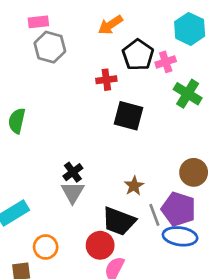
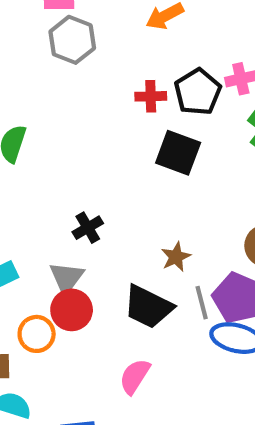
black pentagon: (138, 55) -> (198, 92), moved
gray triangle: (73, 192) -> (67, 278), moved
red circle: (100, 245) -> (72, 310), moved

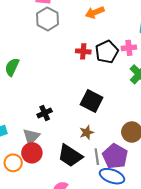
black square: (178, 153) -> (92, 101), moved

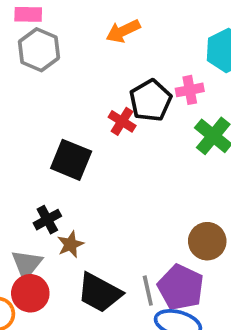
red cross: (83, 51) -> (122, 121), moved, turned 32
black square: (92, 101) -> (71, 160), moved
brown star: (87, 132) -> (70, 244), moved

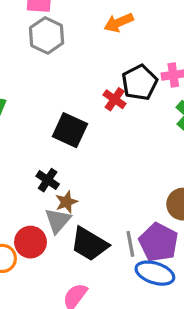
black cross: (47, 220) -> (48, 180), turned -30
gray triangle: (27, 264) -> (58, 221), moved

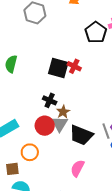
red cross: (115, 99) -> (74, 66), moved
red circle: (30, 242) -> (45, 126), moved

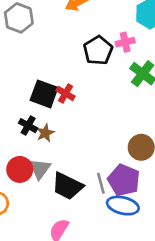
black cross: (50, 100) -> (28, 126), moved
brown star: (63, 112) -> (45, 133), moved

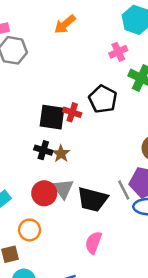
black pentagon: (98, 50) -> (103, 99), moved

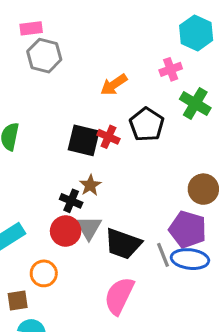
orange arrow: (65, 24) -> (114, 85), moved
black cross: (43, 150) -> (71, 201), moved
gray line: (124, 190) -> (163, 255), moved
pink semicircle: (93, 243) -> (119, 296), size x1.4

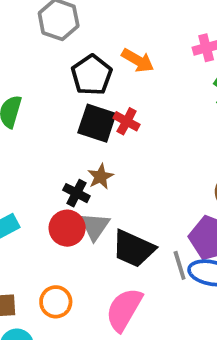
orange arrow: (114, 85) -> (138, 60), turned -120
black pentagon: (147, 124) -> (92, 75), moved
orange circle: (44, 273) -> (56, 302), moved

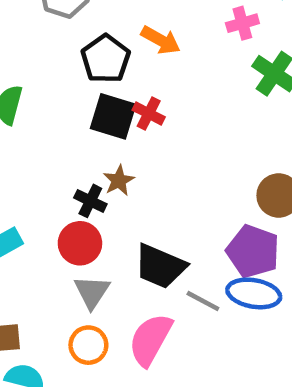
gray triangle: (95, 226) -> (92, 292), moved
gray line: (180, 265) -> (203, 301), moved, turned -44
orange circle: (56, 302) -> (88, 345), moved

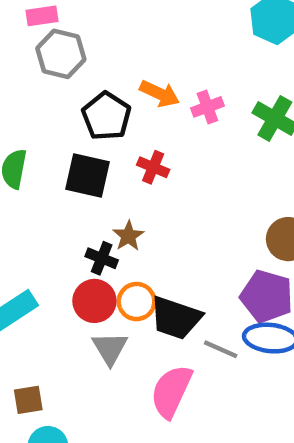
pink cross: (242, 23) -> (207, 107), moved
black square: (113, 116) -> (87, 175), moved
orange circle: (88, 345) -> (137, 302), moved

